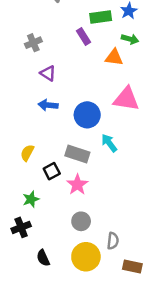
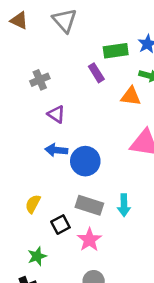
blue circle: (87, 115) -> (85, 161), moved
cyan arrow: (109, 143) -> (124, 205), moved, turned -144

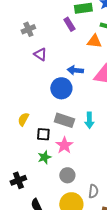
blue arrow: (56, 150) -> (75, 70), moved
black square: (60, 225) -> (43, 134), turned 32
green star: (37, 256) -> (44, 157), moved

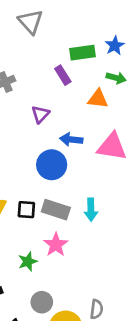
purple triangle: (40, 54) -> (40, 114), moved, turned 40
black square: (43, 134) -> (26, 210), moved
gray circle: (67, 175) -> (42, 302), moved

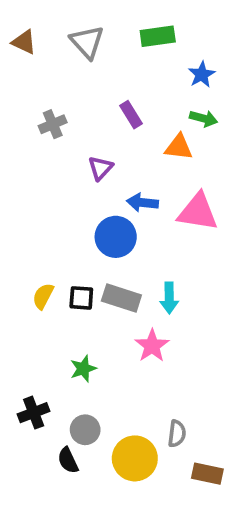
green rectangle: (82, 53) -> (158, 36), moved
pink star: (56, 245) -> (152, 346), moved
gray circle: (42, 302) -> (85, 430), moved

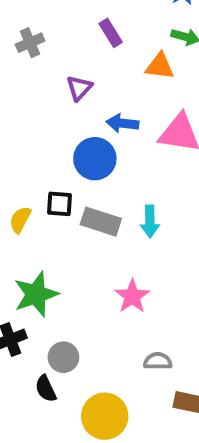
black square: (81, 298) -> (59, 204), moved
pink star: (152, 346) -> (132, 296), moved
green star: (83, 369) -> (36, 294), moved, size x1.6
gray semicircle: (177, 434) -> (158, 361), turned -96
yellow circle: (135, 458) -> (105, 416), moved

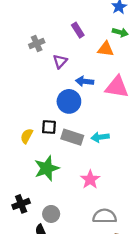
gray cross: (30, 43) -> (37, 43), moved
cyan arrow: (150, 222) -> (100, 137), turned 84
green star: (36, 294) -> (47, 168), moved
gray semicircle: (158, 361) -> (105, 216), size x1.5

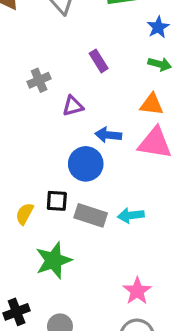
orange triangle: (106, 49) -> (152, 104), moved
purple triangle: (60, 61) -> (73, 106), turned 32
pink star: (90, 179) -> (137, 291), moved

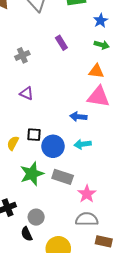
purple triangle: (73, 106) -> (27, 93), moved, turned 40
blue arrow: (108, 135) -> (78, 117), moved
blue circle: (86, 164) -> (53, 146), moved
gray rectangle: (91, 215) -> (63, 177), moved

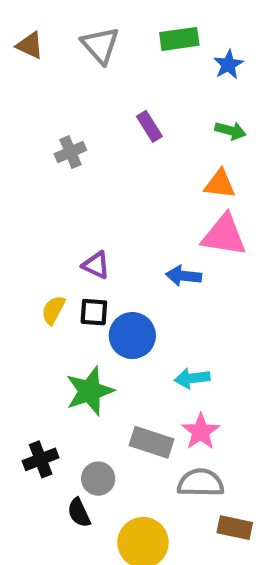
blue star: (101, 21) -> (228, 65), moved
purple triangle: (27, 93) -> (96, 265), moved
yellow semicircle: (13, 143) -> (53, 310), moved
cyan arrow: (83, 144) -> (192, 378), moved
gray rectangle: (63, 177) -> (152, 442), moved

